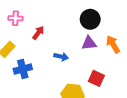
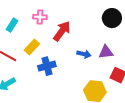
red arrow: (38, 33) -> (62, 31), size x1.5
purple triangle: (89, 43) -> (106, 52), moved

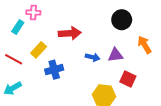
pink cross: (40, 17) -> (33, 12), moved
red arrow: (62, 31) -> (70, 33), turned 50

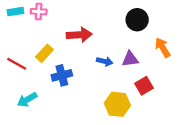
cyan rectangle: (18, 27) -> (15, 12), moved, turned 48
red square: (128, 79) -> (144, 86), turned 35
cyan arrow: (13, 88) -> (27, 100), moved

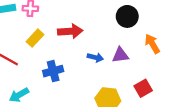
yellow rectangle: (44, 53) -> (35, 38), moved
red square: (144, 86) -> (143, 88), moved

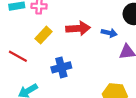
blue arrow: (95, 57) -> (109, 33), moved

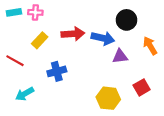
blue arrow: (109, 33) -> (103, 38), size x1.5

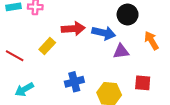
yellow rectangle: (40, 40) -> (47, 46), moved
blue cross: (57, 71) -> (74, 82), moved
red square: (142, 87) -> (143, 83), turned 35

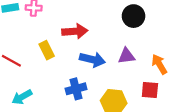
blue arrow: (104, 33) -> (92, 59), moved
orange arrow: (151, 41) -> (159, 64), moved
yellow rectangle: (47, 46) -> (47, 50), turned -70

